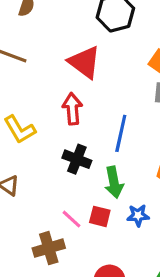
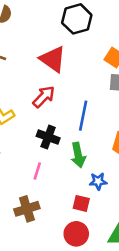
red arrow: (72, 109) -> (44, 97), turned 50
red square: (100, 216) -> (81, 203), moved
pink line: (72, 219) -> (37, 171), moved, turned 66

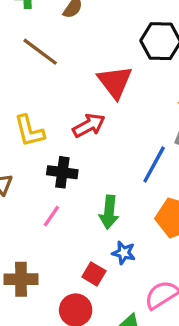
blue line: (83, 116) -> (154, 165), moved
black cross: (48, 137) -> (62, 172), moved, turned -30
brown cross: (27, 209) -> (21, 279), moved

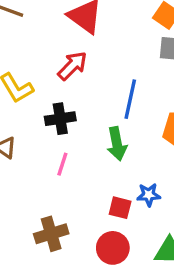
blue line: (154, 165) -> (130, 99), moved
blue star: (124, 253) -> (149, 195), moved

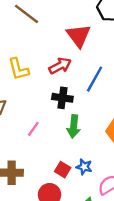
blue line: (130, 99) -> (95, 79), moved
black cross: (60, 119) -> (62, 98), moved

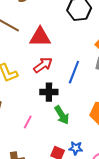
red triangle: (79, 36) -> (40, 37), moved, turned -45
green arrow: (74, 126) -> (62, 115), turned -30

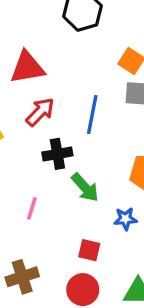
blue star: (76, 148) -> (125, 219), moved

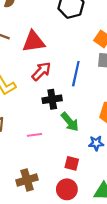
pink line: (32, 208) -> (34, 135), turned 64

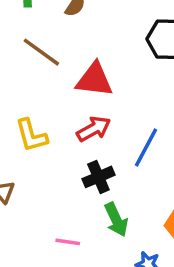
black cross: (52, 99) -> (98, 177), turned -30
pink line: (34, 135) -> (68, 242), moved

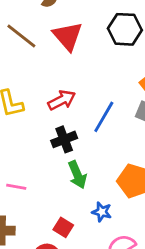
red triangle: (94, 80) -> (68, 36), moved, turned 40
pink line: (68, 242) -> (16, 187), moved

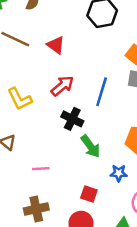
red triangle: (68, 36) -> (56, 45), moved, size x0.7
black cross: (64, 139) -> (72, 119), turned -30

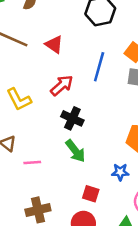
blue line: (102, 92) -> (99, 67), moved
green arrow: (90, 146) -> (75, 151), moved
pink line: (41, 169) -> (32, 163), moved

